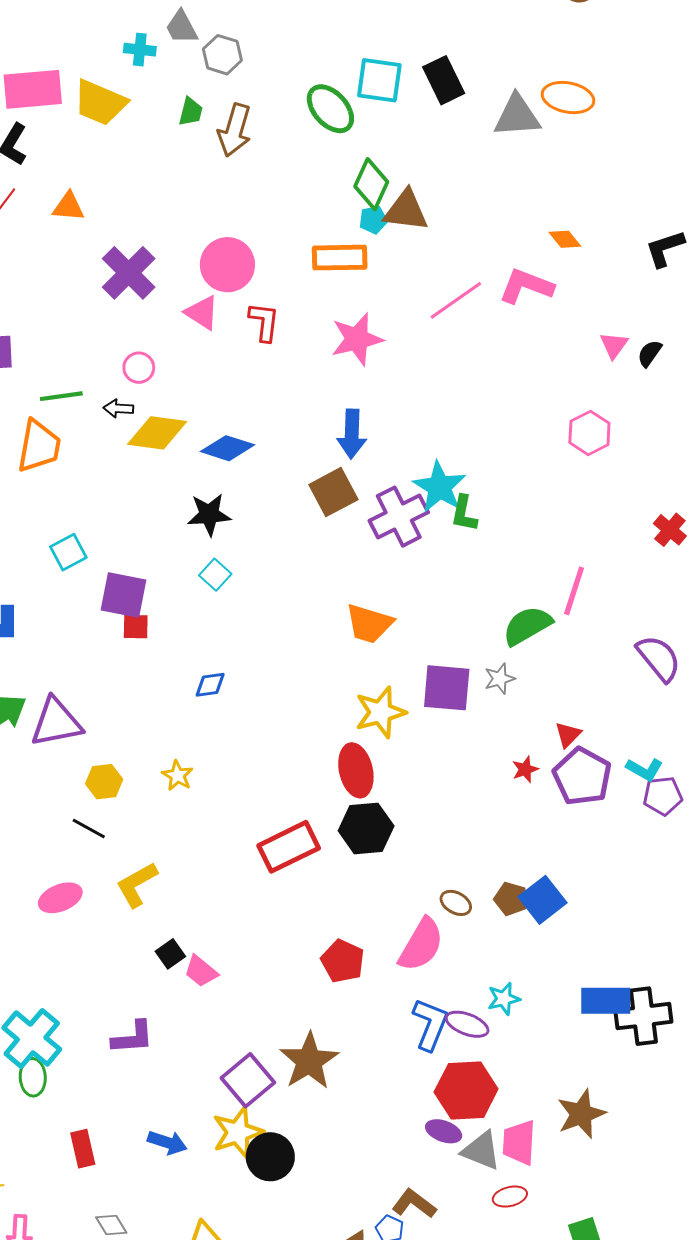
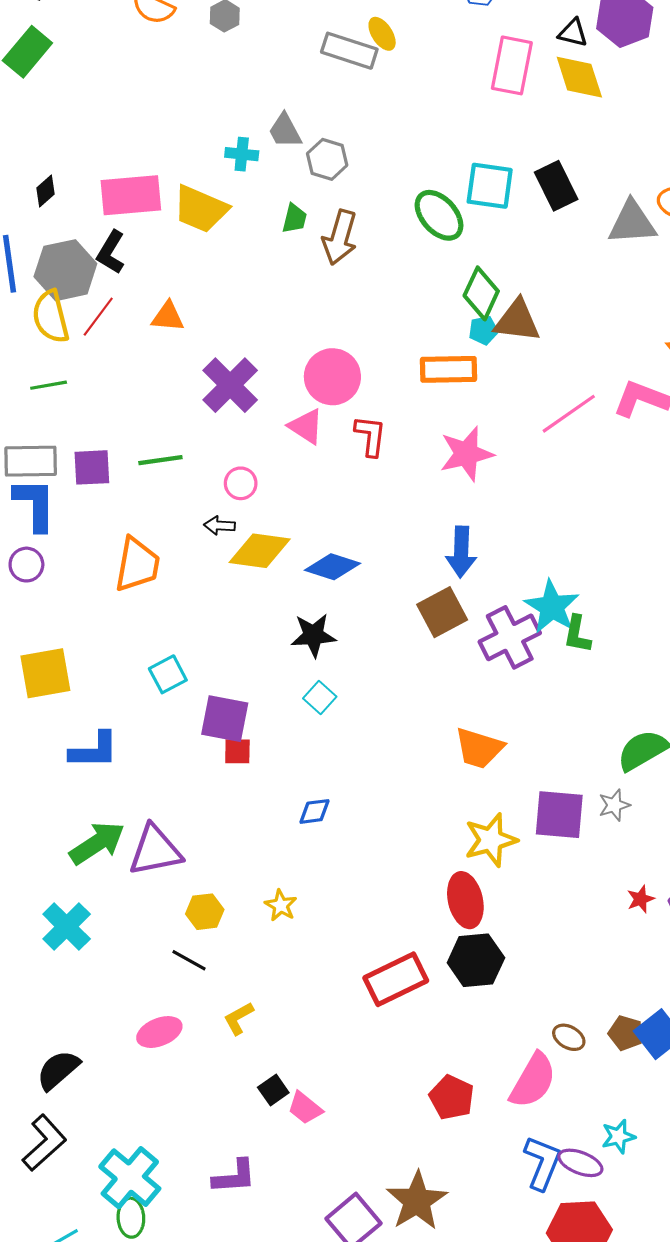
green line: (61, 396) -> (160, 460), moved
yellow L-shape: (137, 885) -> (239, 1018), size x0.7

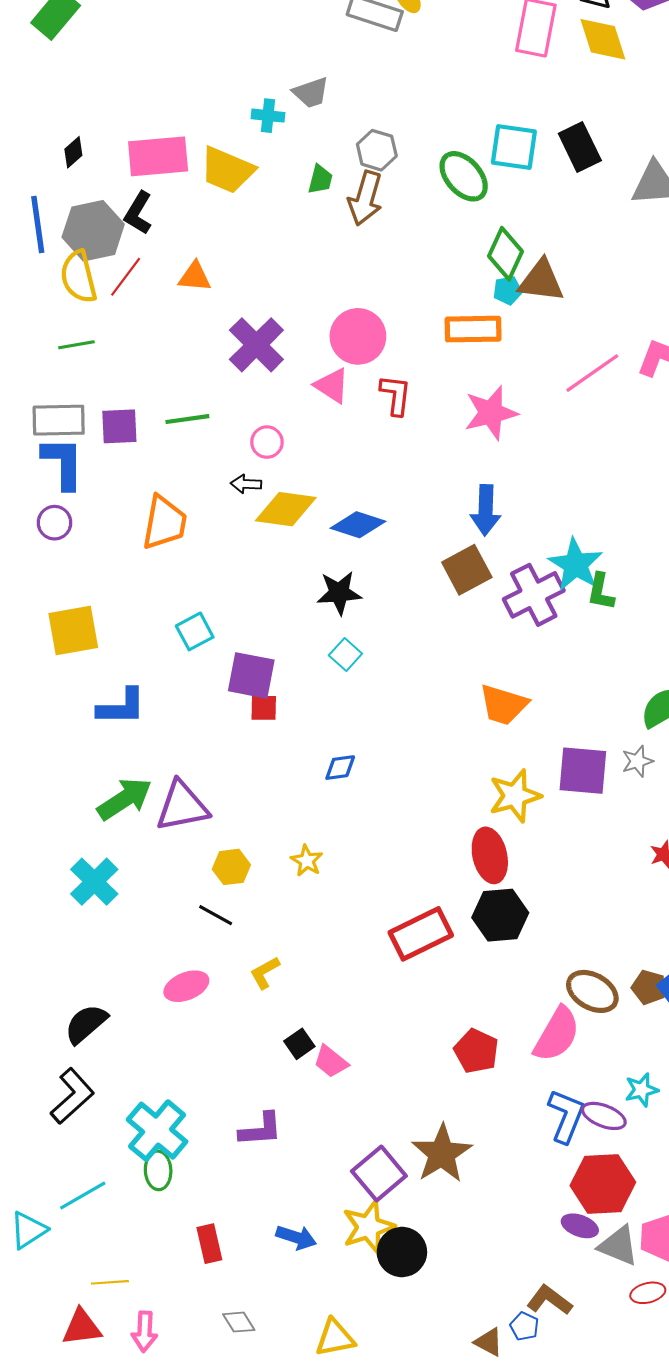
gray trapezoid: (285, 131) -> (311, 93), turned -81
gray hexagon: (327, 159) -> (377, 150), moved
brown ellipse: (569, 1037) -> (592, 991), size x1.6

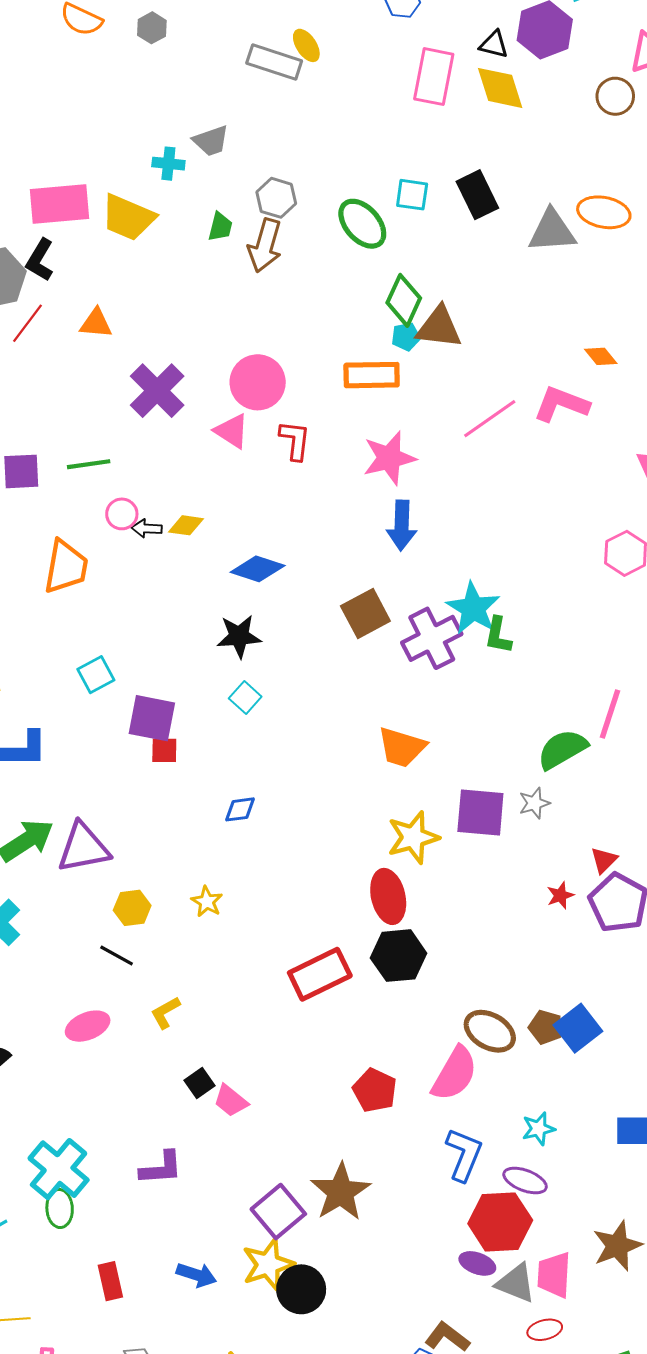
cyan square: (514, 147) -> (412, 195), size x0.7
pink circle: (267, 442) -> (122, 514), moved
yellow diamond: (286, 509) -> (186, 525), moved, size x0.6
blue arrow: (486, 510) -> (402, 525), moved
purple ellipse: (604, 1116) -> (525, 1180), moved

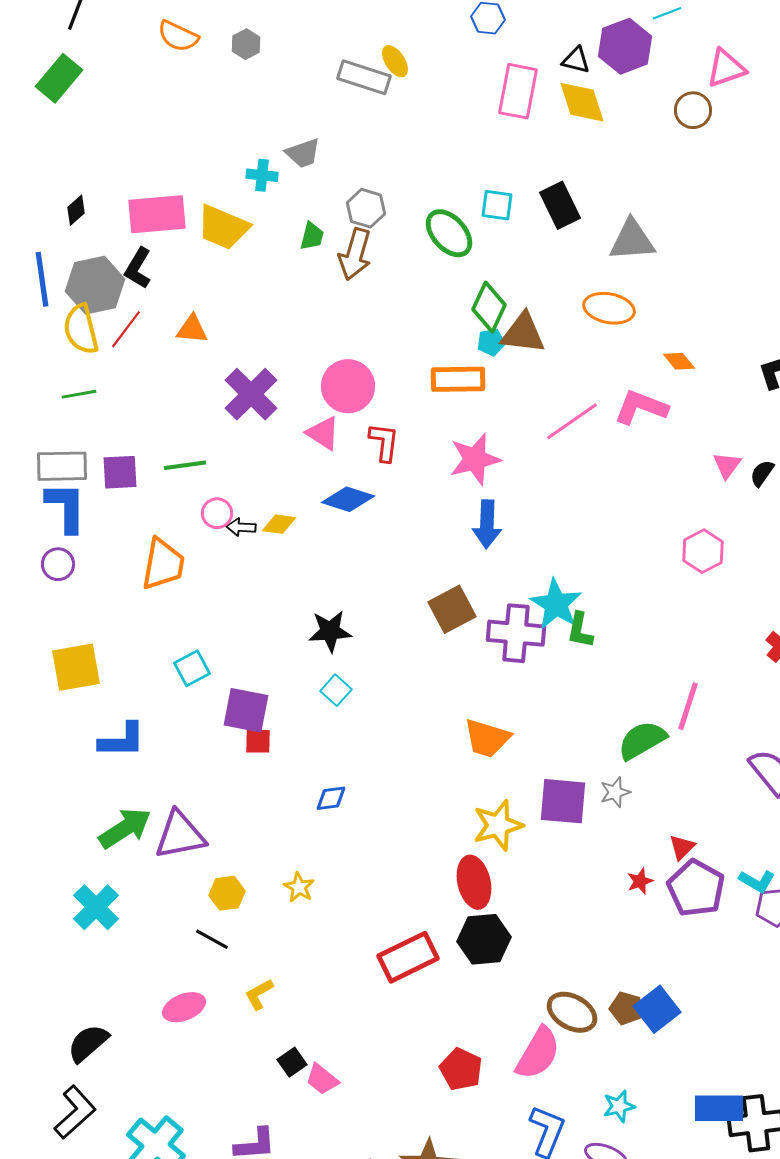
orange ellipse: (604, 212) -> (609, 308), moved
blue diamond: (258, 569) -> (348, 499), moved
purple cross: (432, 638) -> (516, 633), turned 32

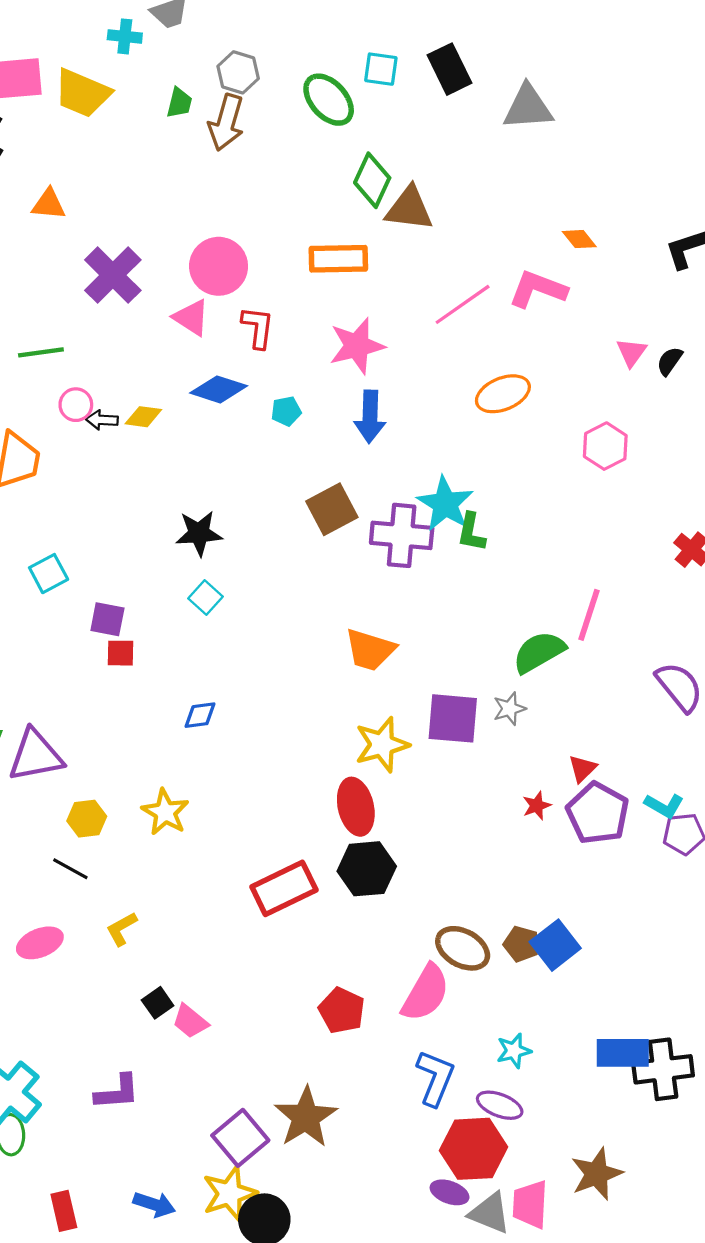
orange ellipse: (609, 308) -> (503, 394), moved, turned -33
cyan pentagon: (491, 342) -> (286, 411), moved
purple square: (246, 710) -> (107, 619), size x0.7
yellow star: (299, 887) -> (165, 812), size x1.4

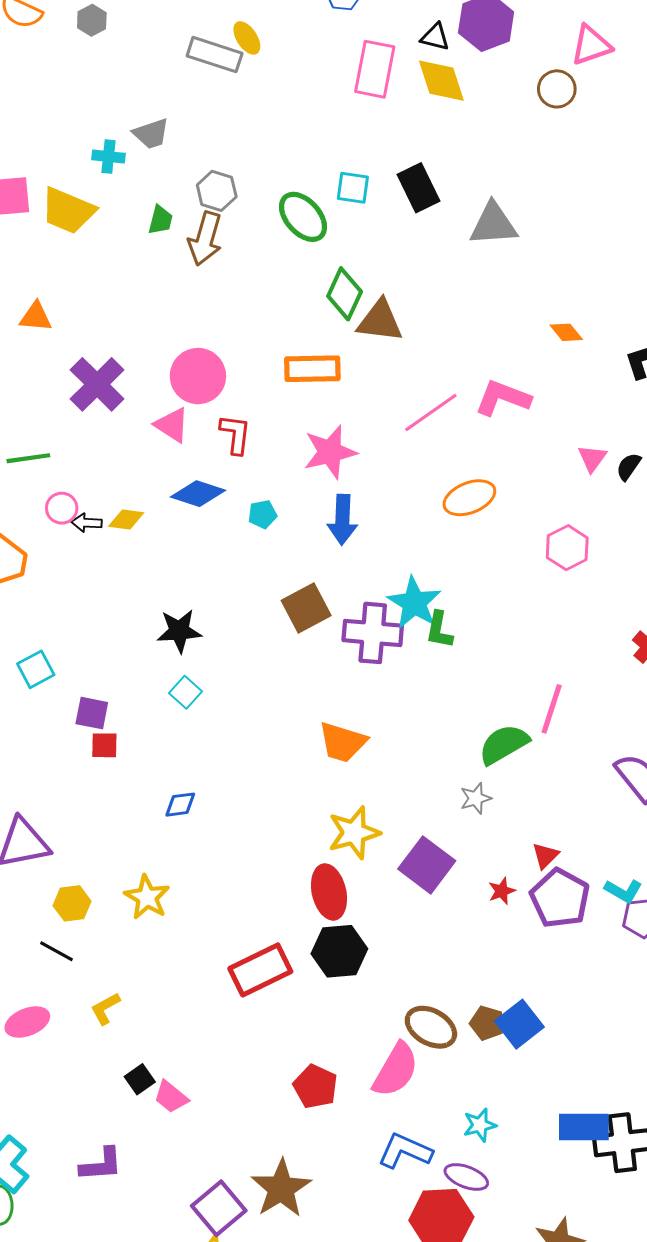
orange diamond: (579, 239) -> (566, 332), moved
purple square: (453, 718) -> (427, 865), moved, turned 32
blue L-shape: (435, 1078) -> (405, 1151), turned -88

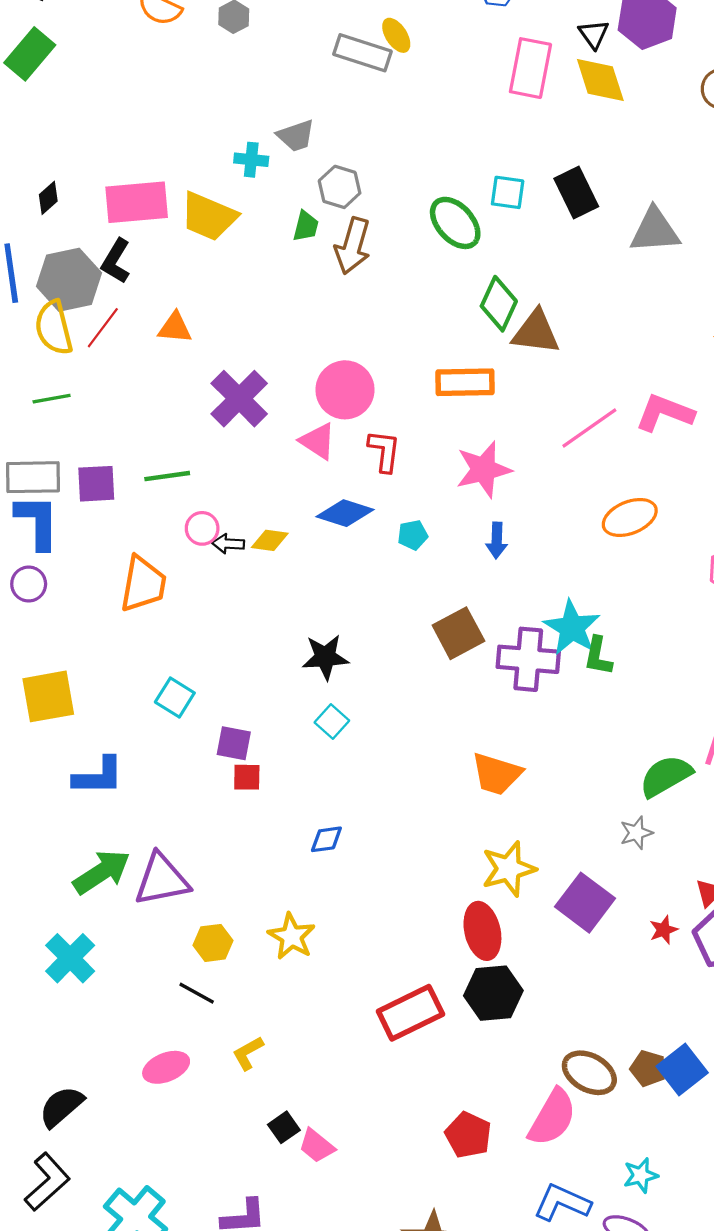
black triangle: (435, 37) -> (594, 34), turned 40
gray hexagon: (217, 191) -> (340, 187), moved
blue arrow: (343, 520) -> (497, 540), size x0.7
cyan square: (36, 669) -> (175, 697), turned -30

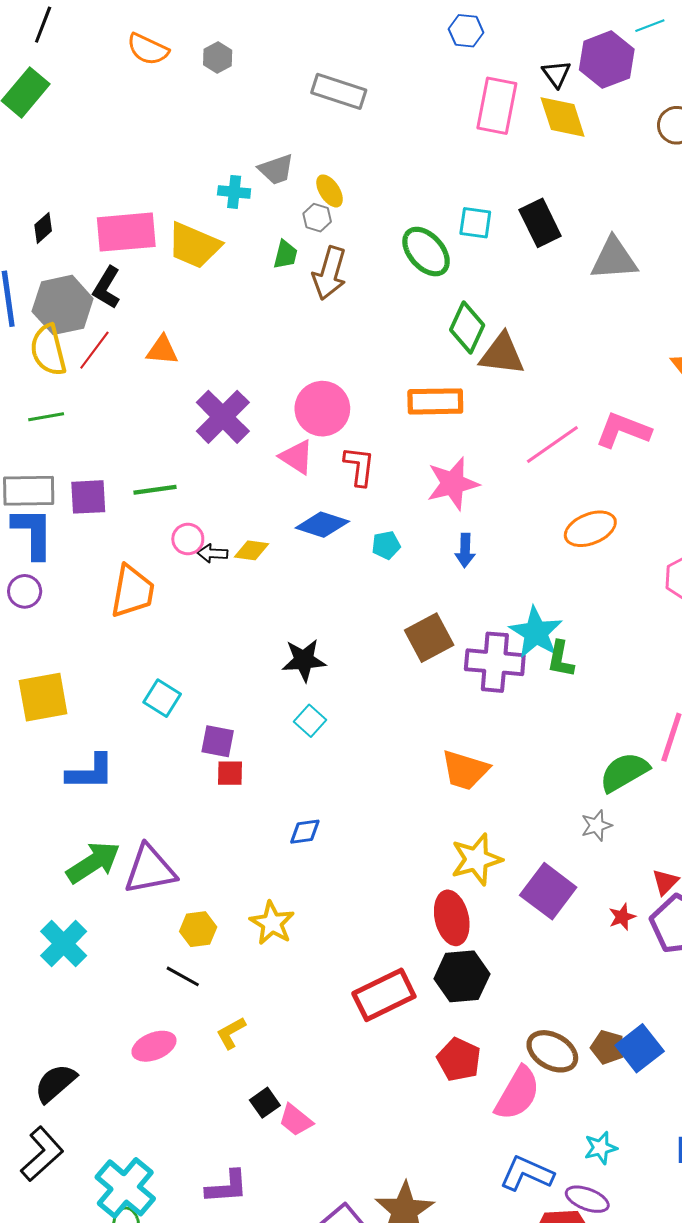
yellow ellipse: (396, 35) -> (330, 191), moved
gray hexagon: (340, 187) -> (317, 218), size x0.7
red pentagon: (468, 1135) -> (459, 1060), moved

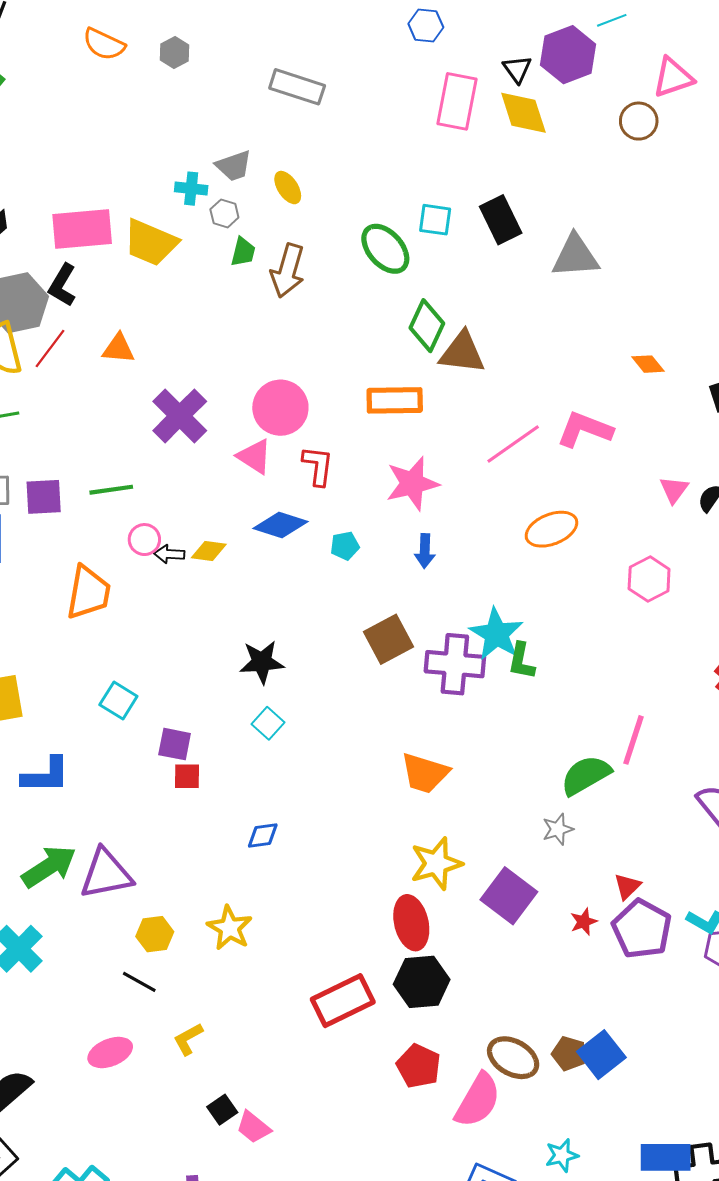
gray hexagon: (317, 218) -> (224, 213), moved

